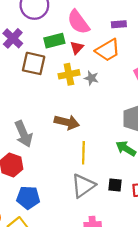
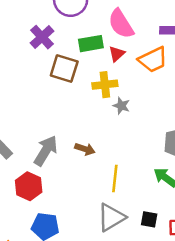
gray star: (91, 78) -> (121, 106), moved
brown arrow: (67, 122) -> (85, 149), moved, size x0.7
gray arrow: (23, 134) -> (46, 151), turned -130

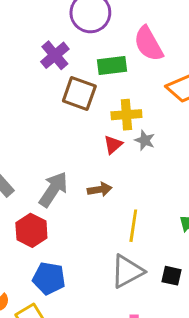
red triangle: (117, 54) -> (113, 145), moved
brown arrow: (85, 149) -> (100, 189), turned -30

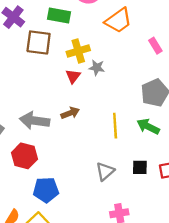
green rectangle: (112, 65) -> (59, 15), turned 30
gray arrow: (53, 189) -> (35, 121), turned -104
yellow line: (133, 226) -> (115, 126), moved
gray triangle: (127, 271) -> (105, 171), size x0.7

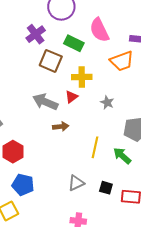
gray star: (97, 68) -> (107, 102), moved
gray arrow: (35, 121) -> (45, 102), moved

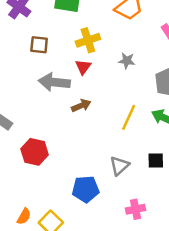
brown square: (51, 61) -> (39, 45), moved, size x0.7
yellow line: (95, 147) -> (129, 117), turned 30
blue pentagon: (23, 185) -> (86, 189), moved

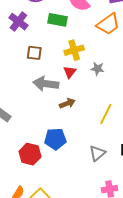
gray star: (127, 61) -> (97, 69), moved
red hexagon: (35, 152) -> (30, 154), moved
blue pentagon: (86, 189) -> (55, 139), moved

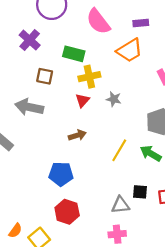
green rectangle: (57, 20) -> (74, 54), moved
gray arrow: (46, 84) -> (29, 107), moved
gray triangle: (97, 153) -> (120, 205), moved, turned 30
red hexagon: (30, 154) -> (67, 212), moved

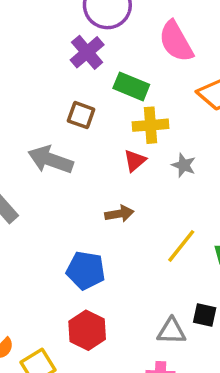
purple cross: (30, 40) -> (87, 52), moved

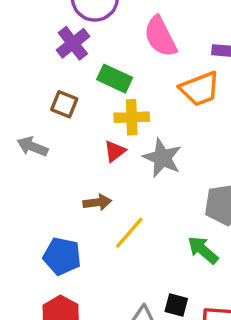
gray arrow: (50, 160) -> (32, 147), size x0.7
gray star: (184, 165) -> (162, 158), size x1.6
yellow line: (181, 246) -> (129, 233), moved

